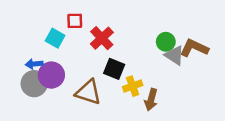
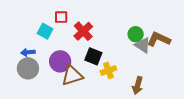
purple circle: (51, 75) -> (60, 61), moved
brown triangle: (88, 92) -> (72, 75), turned -35
brown arrow: (151, 100) -> (138, 86), moved

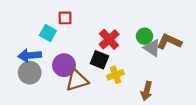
red cross: (83, 31) -> (109, 39), moved
blue arrow: (28, 52) -> (30, 56), size x1.5

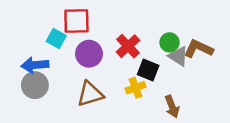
red square: (65, 18) -> (76, 21), size x1.6
black square: (99, 60) -> (148, 70), moved
purple circle: (64, 65) -> (89, 54), moved
brown arrow: (147, 91) -> (172, 107), turned -36

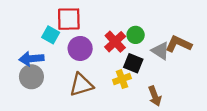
green circle: (169, 42) -> (136, 35), moved

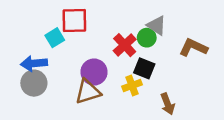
cyan square: (51, 35) -> (55, 38), turned 30
purple circle: (80, 48) -> (94, 72), moved
gray triangle: (160, 51) -> (157, 25), moved

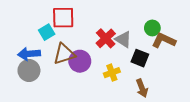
gray triangle: (157, 25) -> (123, 39), moved
green circle: (147, 38) -> (152, 28), moved
black square: (144, 68) -> (140, 58), moved
brown triangle: (88, 92) -> (64, 54), moved

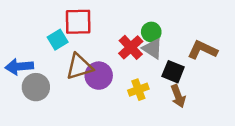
green circle: (152, 28) -> (151, 32), moved
blue arrow: (29, 54) -> (19, 67), moved
brown arrow: (142, 88) -> (178, 96), moved

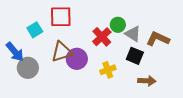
cyan square: (58, 40) -> (35, 30), moved
gray triangle: (153, 49) -> (133, 34), moved
blue arrow: (19, 67) -> (15, 52), turned -125
brown arrow: (178, 96) -> (147, 81), moved, turned -66

